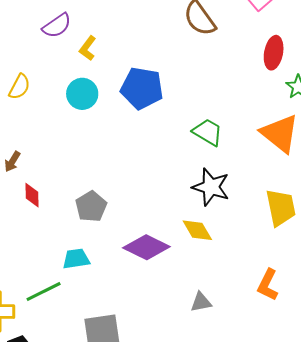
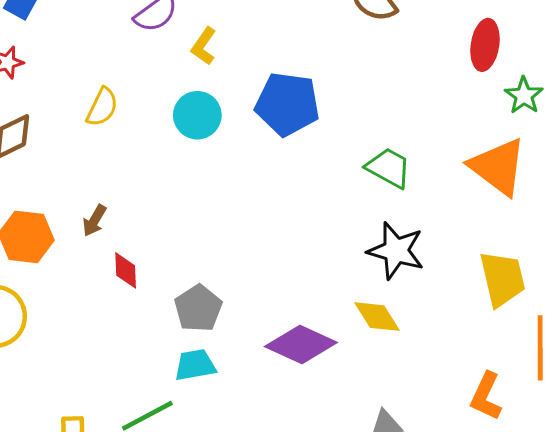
gray pentagon: (91, 206) -> (198, 308), moved

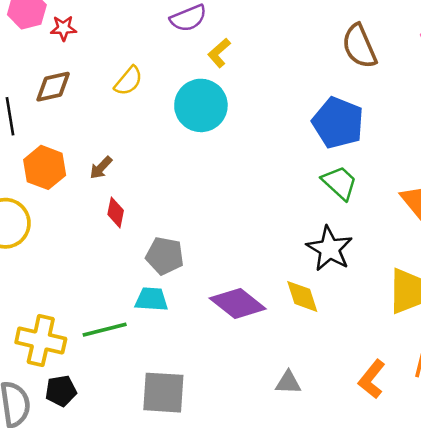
blue pentagon: (287, 104) -> (338, 123), moved
cyan circle: (197, 115) -> (201, 105), size x1.4
gray pentagon: (198, 308) -> (165, 256), turned 30

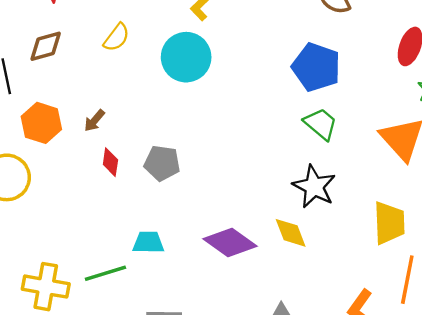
gray pentagon: (165, 256) -> (162, 163), moved

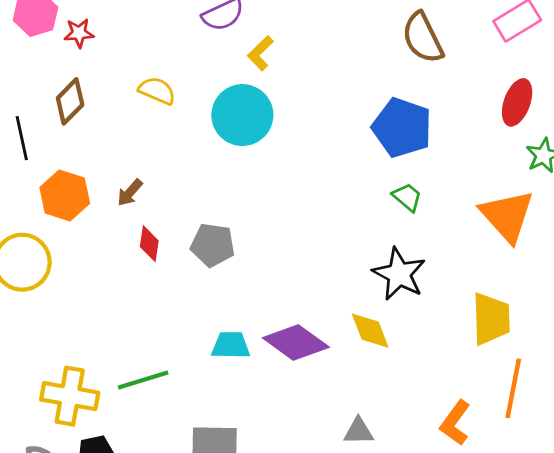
yellow semicircle: (117, 37) -> (157, 91), turned -104
brown diamond: (46, 46) -> (70, 101), turned -30
green trapezoid: (321, 124) -> (407, 197), size x0.7
cyan trapezoid: (148, 242) -> (231, 345), moved

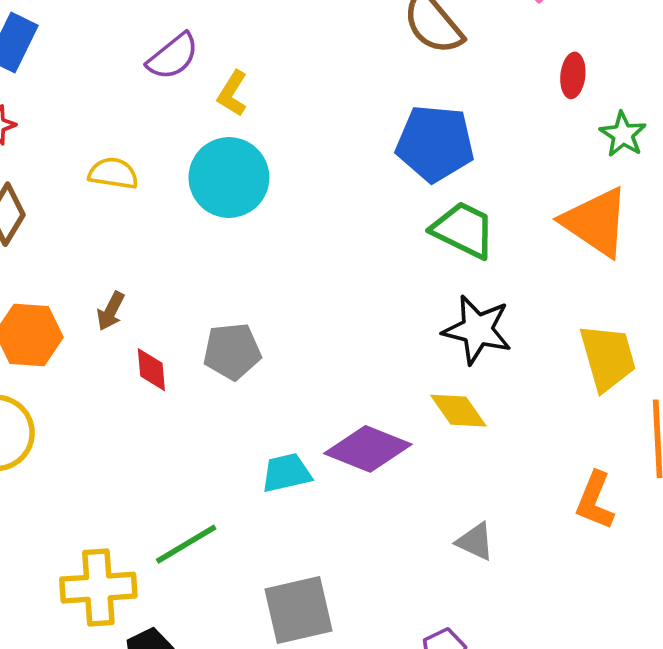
red ellipse: (517, 102) -> (573, 75), size x0.7
green trapezoid: (407, 197) -> (463, 230), size x1.6
gray triangle: (359, 431) -> (475, 542), turned 40

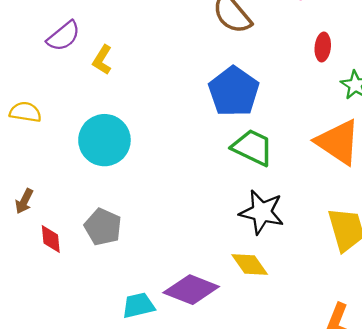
blue pentagon: (435, 143) -> (234, 92), turned 30
cyan circle: (229, 178) -> (104, 140), moved
gray pentagon: (232, 351) -> (103, 227), turned 30

